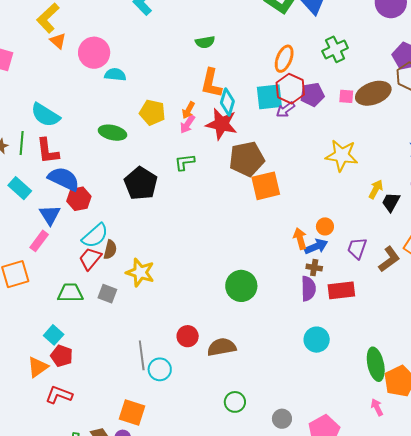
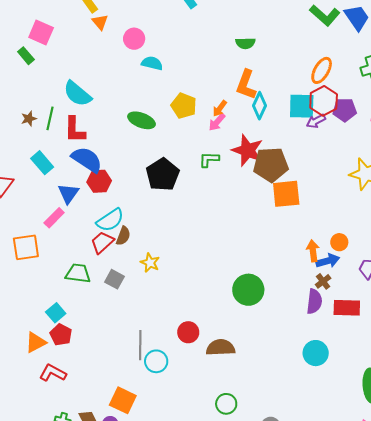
pink circle: (94, 53) -> (134, 39), size x0.7
red star: (221, 124) -> (247, 150), moved
brown cross: (314, 268) -> (323, 281), turned 35
yellow star: (140, 272) -> (150, 263), size x0.7

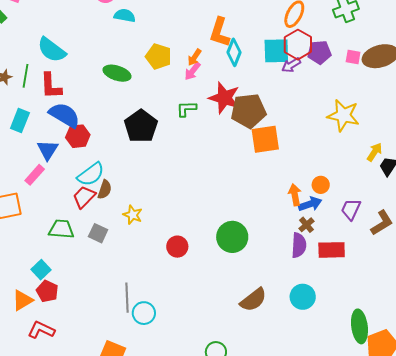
cyan rectangle: (42, 163) -> (20, 121), turned 65
red circle: (188, 332) -> (177, 247), moved
brown semicircle: (221, 348) -> (253, 300), moved, turned 148

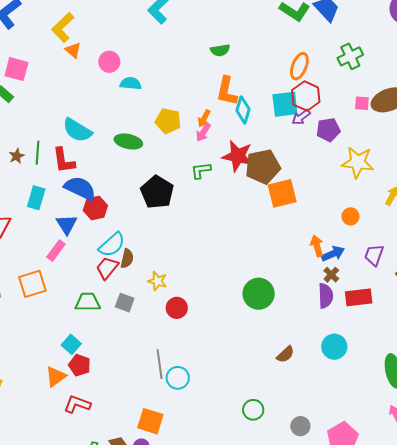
cyan semicircle: (52, 50) -> (77, 130), moved
purple pentagon: (319, 52) -> (328, 130), moved
orange circle: (321, 185) -> (350, 216), moved
red circle: (177, 247) -> (177, 308), moved
brown semicircle: (253, 300) -> (285, 354), size x0.7

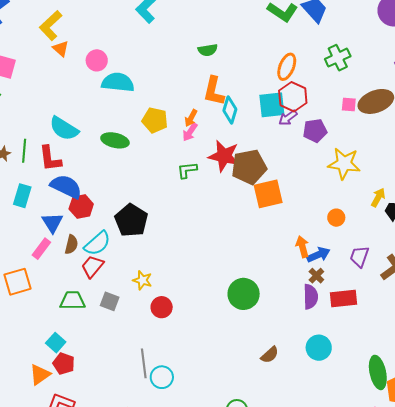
cyan semicircle: (131, 83) -> (118, 82), size x1.5
black pentagon: (157, 192) -> (131, 220), moved
brown semicircle: (127, 259) -> (71, 245), moved

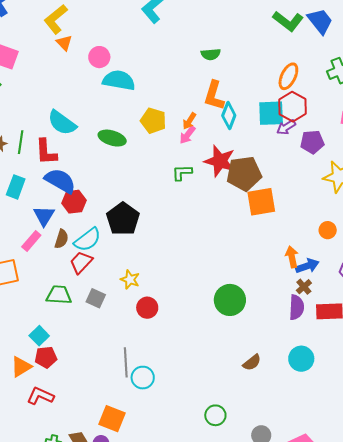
red pentagon: (64, 364) -> (46, 357), turned -30

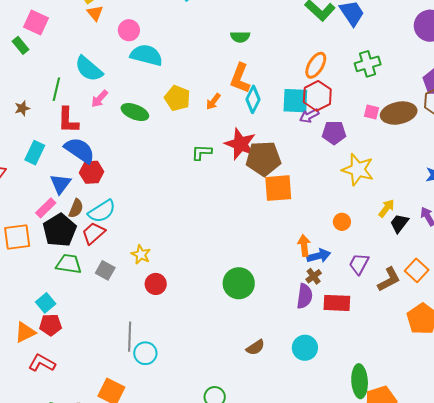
cyan semicircle: (62, 123) -> (89, 69), moved
pink arrow: (187, 135) -> (99, 99), moved
green line: (21, 142) -> (56, 89), moved
black pentagon: (123, 219) -> (60, 230), moved

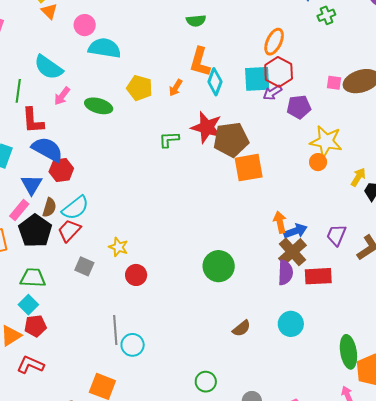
green cross: (368, 64) -> (326, 15), moved, size x0.7
orange circle: (342, 222) -> (318, 162), moved
green trapezoid: (69, 264) -> (33, 278), moved
brown cross: (314, 276) -> (292, 252), size x1.8

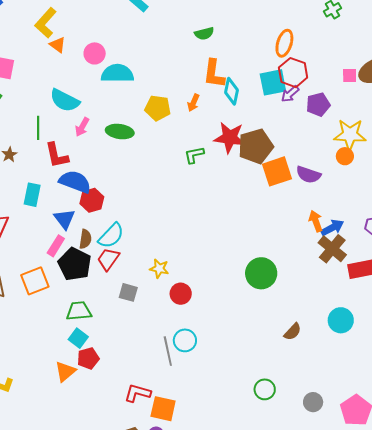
purple semicircle: (285, 273) -> (308, 175), moved, turned 115
cyan circle: (133, 345) -> (185, 340), moved
red L-shape: (30, 365) -> (138, 393), moved

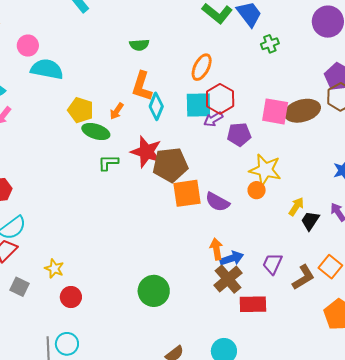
orange ellipse: (284, 43) -> (202, 67), moved
pink square: (350, 75) -> (275, 111), size x1.8
green ellipse: (120, 132) -> (96, 132), moved

